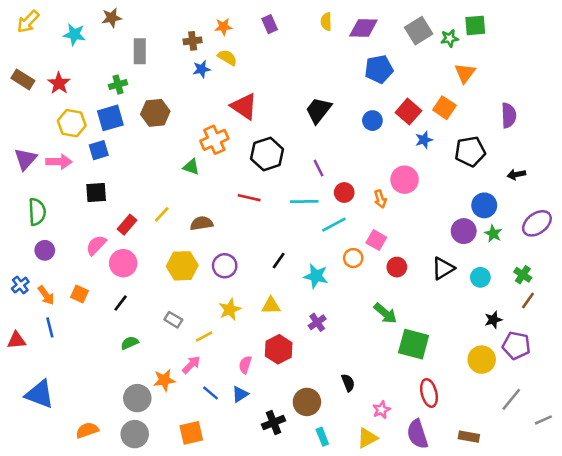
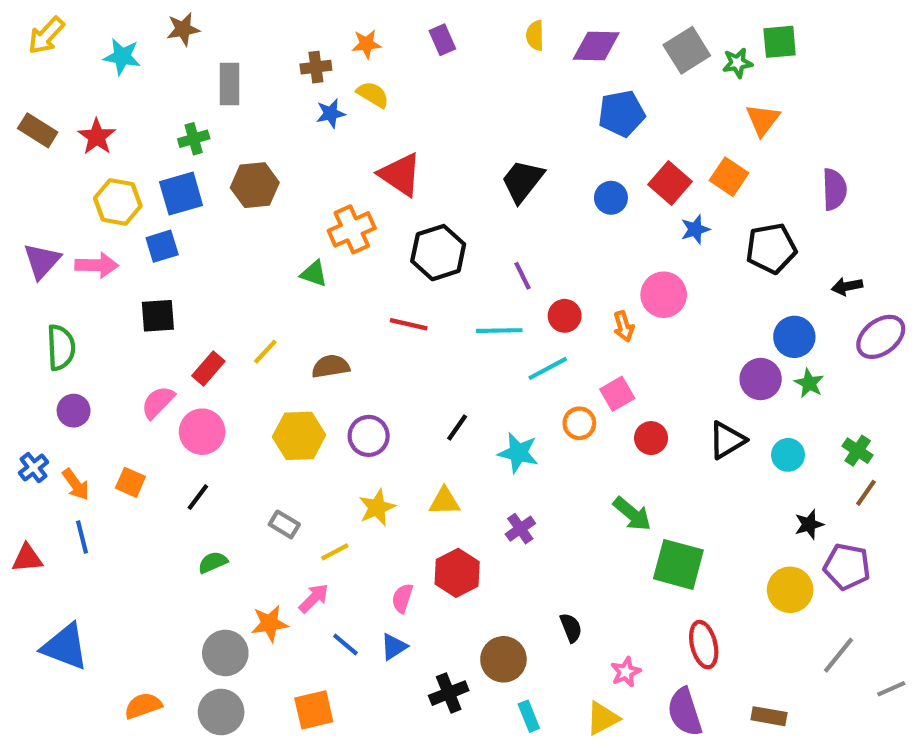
purple ellipse: (537, 223) -> (881, 337), moved
pink square: (376, 240) -> (617, 394), turned 30

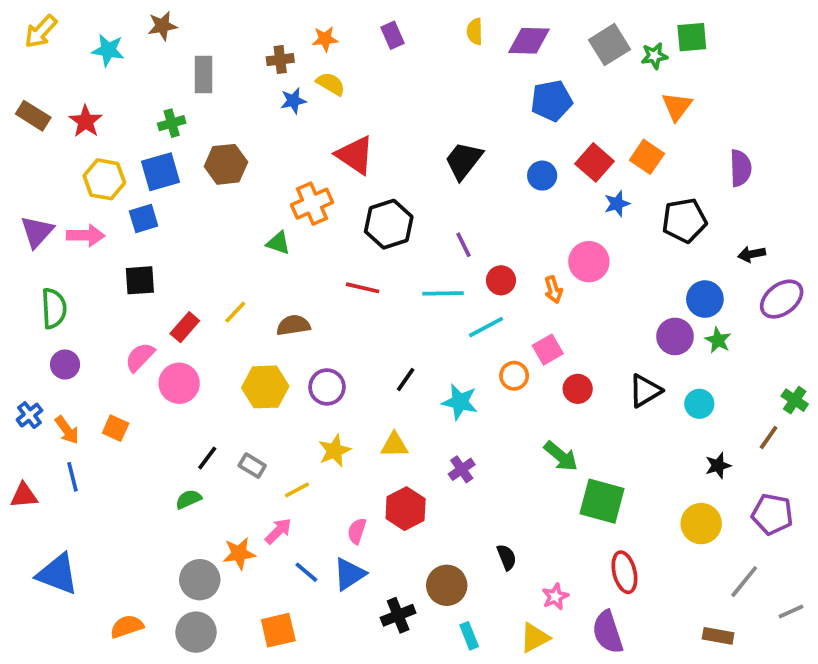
green cross: (858, 451) -> (795, 400), moved
black line: (198, 497) -> (207, 458), moved
purple pentagon: (847, 567) -> (772, 514), moved
blue triangle: (394, 647) -> (349, 574), size x1.4
brown rectangle: (769, 716) -> (718, 636), moved

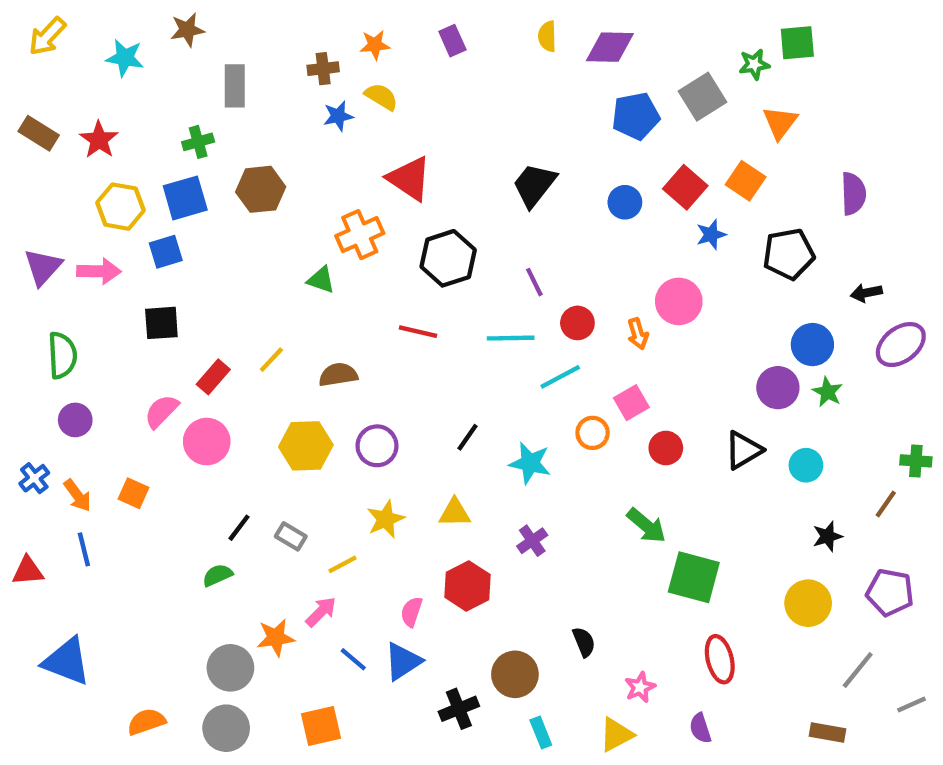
gray square: (609, 45) -> (702, 97), moved
green cross: (795, 400) -> (916, 461), turned -30
purple semicircle: (608, 632) -> (700, 728), size x0.6

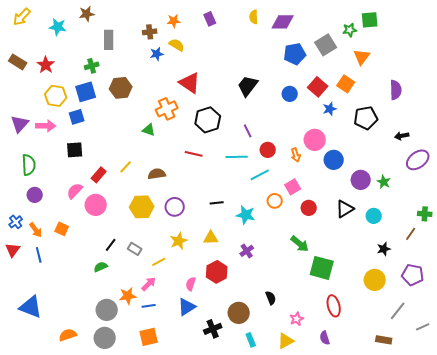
blue circle: (812, 345) -> (334, 160), moved
black line: (468, 437) -> (217, 203), turned 48
red triangle: (28, 571) -> (13, 250), moved, turned -49
blue line: (353, 659) -> (149, 306), moved, turned -48

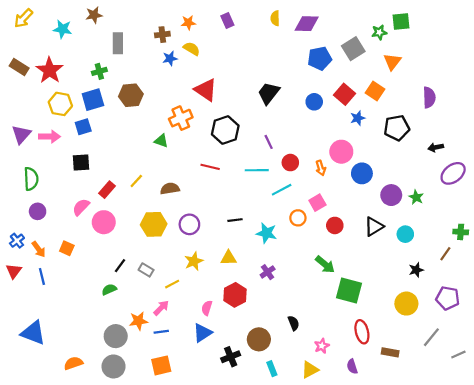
red star: (46, 65) -> (50, 70), size x1.4
brown rectangle: (384, 340) -> (390, 352), moved

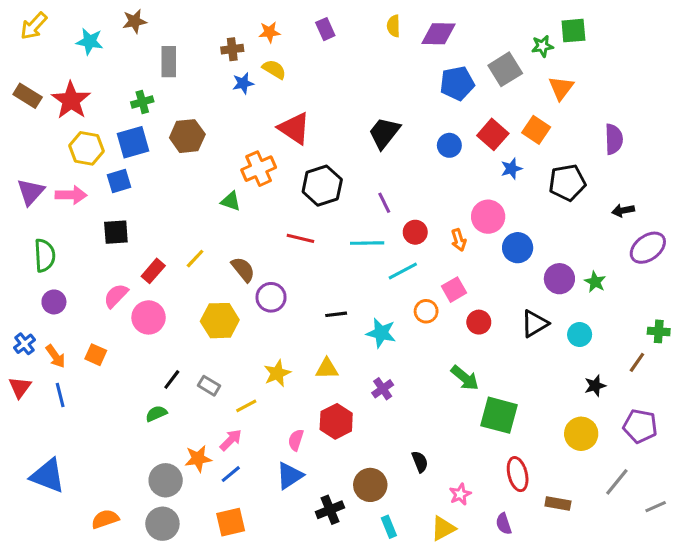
brown semicircle: (170, 189) -> (243, 269), turned 60
purple circle: (189, 224) -> (271, 297), moved
blue line: (161, 332) -> (231, 474), turned -32

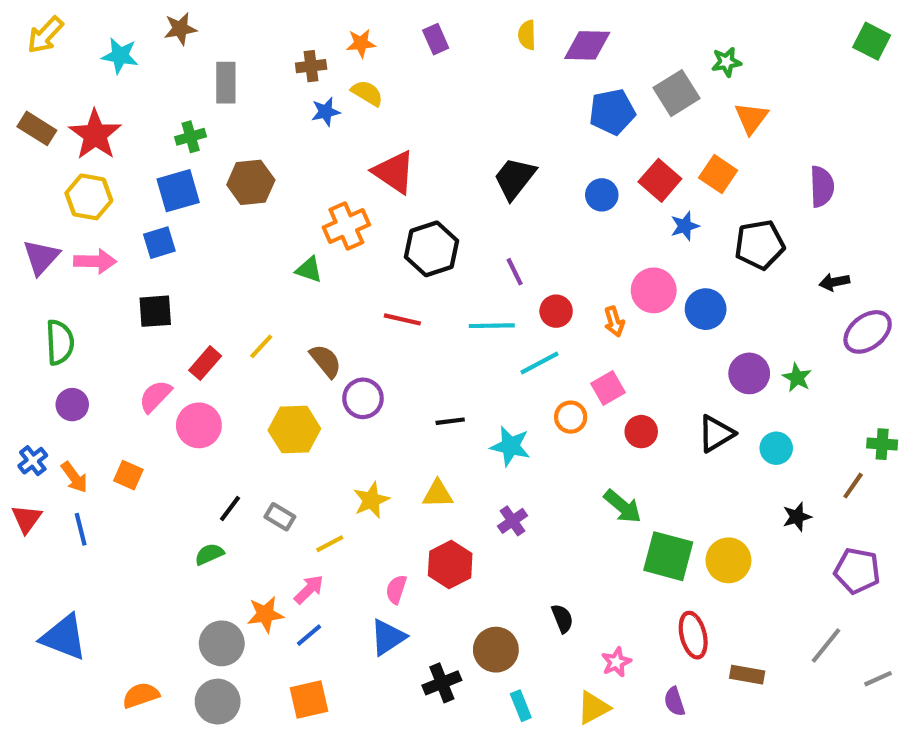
green square: (573, 31) -> (872, 41), moved, turned 32
yellow hexagon: (86, 148) -> (89, 197), moved
blue circle: (518, 248) -> (706, 309), moved
yellow circle: (581, 434) -> (728, 560), moved

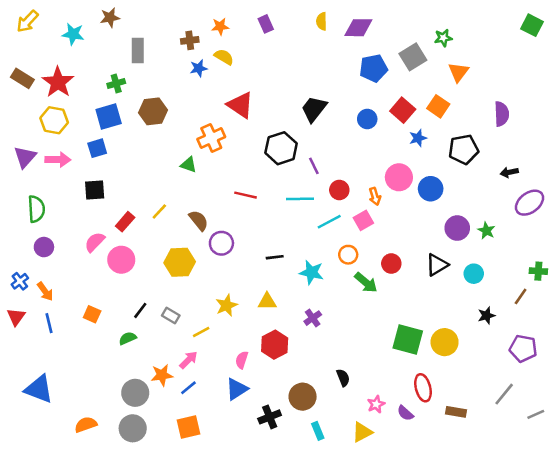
black hexagon: (431, 249) -> (281, 148), moved
pink square: (608, 388) -> (363, 220), moved
orange square: (128, 475) -> (92, 314), moved
green arrow: (623, 506) -> (366, 283), moved
purple semicircle: (674, 702) -> (405, 413), moved, turned -30

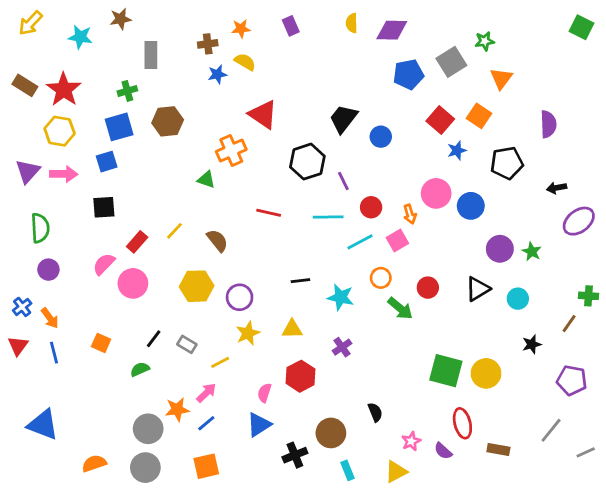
blue circle: (367, 119) -> (381, 137), moved
purple circle: (221, 243) -> (240, 297), moved

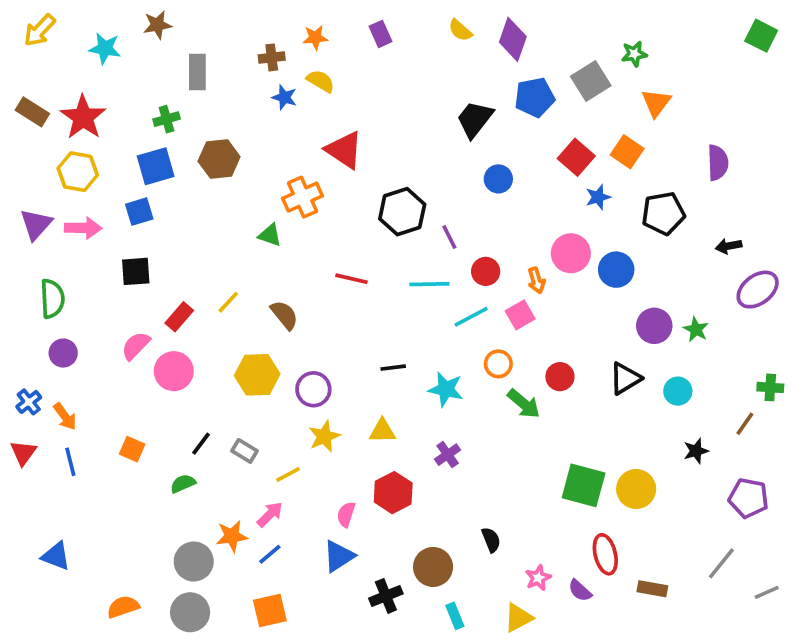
yellow semicircle: (352, 23) -> (460, 30), turned -48
purple diamond: (392, 30) -> (513, 39), turned -72
blue star: (217, 74) -> (284, 97), turned 30
black trapezoid: (343, 119) -> (475, 119), moved
blue triangle: (43, 425) -> (56, 556), size x0.7

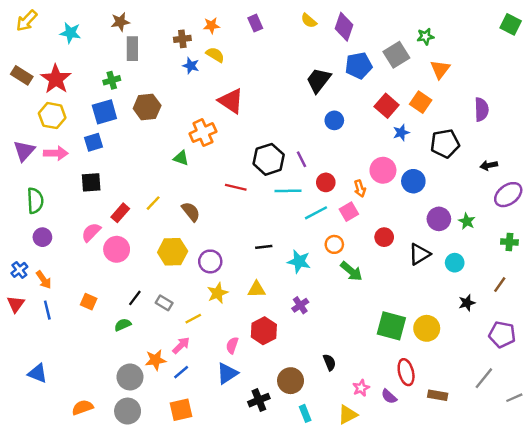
brown star: (157, 25) -> (120, 22), moved
black hexagon: (402, 212) -> (269, 159), moved
red circle: (560, 377) -> (384, 237), moved
green cross: (770, 387) -> (509, 242), moved

